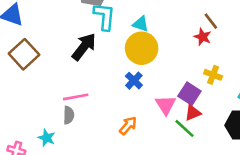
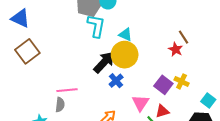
black arrow: (84, 47) -> (104, 62), moved
purple square: (189, 94) -> (163, 85), moved

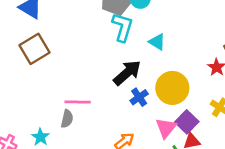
yellow circle: (125, 55) -> (172, 88), moved
purple square: (163, 85) -> (187, 122), moved

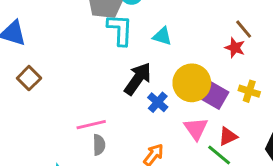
brown square: (35, 49) -> (29, 78), size x0.7
gray semicircle: (67, 119) -> (99, 145), moved
purple square: (187, 122) -> (215, 96), moved

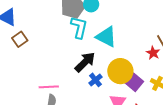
cyan triangle: (162, 36) -> (106, 37), size x1.6
brown square: (29, 78) -> (20, 39), moved

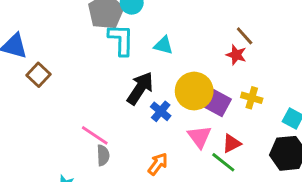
cyan triangle: (106, 37) -> (163, 45), size x0.6
pink line: (49, 87) -> (95, 135), turned 48

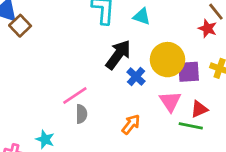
brown square: (38, 75) -> (20, 26), moved
purple square: (218, 103) -> (189, 72), turned -35
pink line: (95, 135) -> (75, 95), turned -70
green line: (223, 162) -> (191, 126), turned -30

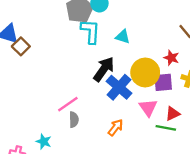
red star: (208, 28) -> (171, 58), moved
blue cross: (136, 77) -> (119, 87), size x1.6

